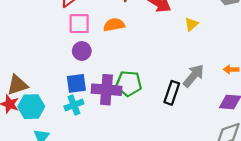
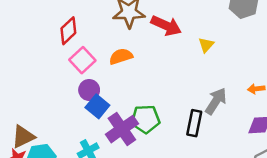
pink square: (79, 24) -> (82, 60), turned -35
blue square: (76, 83) -> (97, 106), moved, turned -36
purple cross: (107, 90) -> (122, 129), turned -32

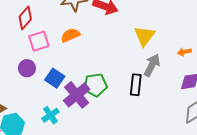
yellow triangle: (206, 45) -> (144, 36), moved, size x1.6
pink square: (82, 60) -> (39, 41), turned 30
purple circle: (89, 90) -> (27, 68), moved

